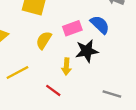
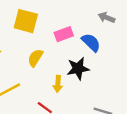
pink rectangle: (72, 28) -> (64, 34), moved

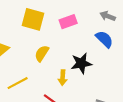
pink rectangle: (64, 34) -> (68, 22), moved
blue semicircle: (91, 42) -> (104, 39), moved

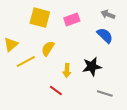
black star: (81, 63) -> (92, 67), moved
yellow line: (18, 83) -> (26, 62), moved

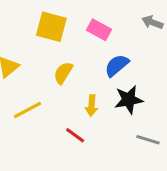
pink rectangle: (72, 20) -> (99, 30), turned 49
blue semicircle: (105, 36) -> (117, 65), moved, turned -84
yellow line: (26, 62) -> (28, 110), moved

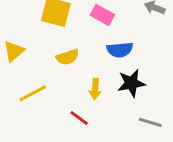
blue semicircle: (117, 65) -> (120, 50), turned -145
yellow semicircle: (63, 73) -> (68, 57), turned -140

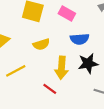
yellow arrow: (95, 89) -> (62, 68), size x1.5

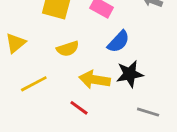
blue semicircle: (80, 39) -> (118, 42), turned -42
yellow arrow: (62, 68) -> (94, 80), turned 95

